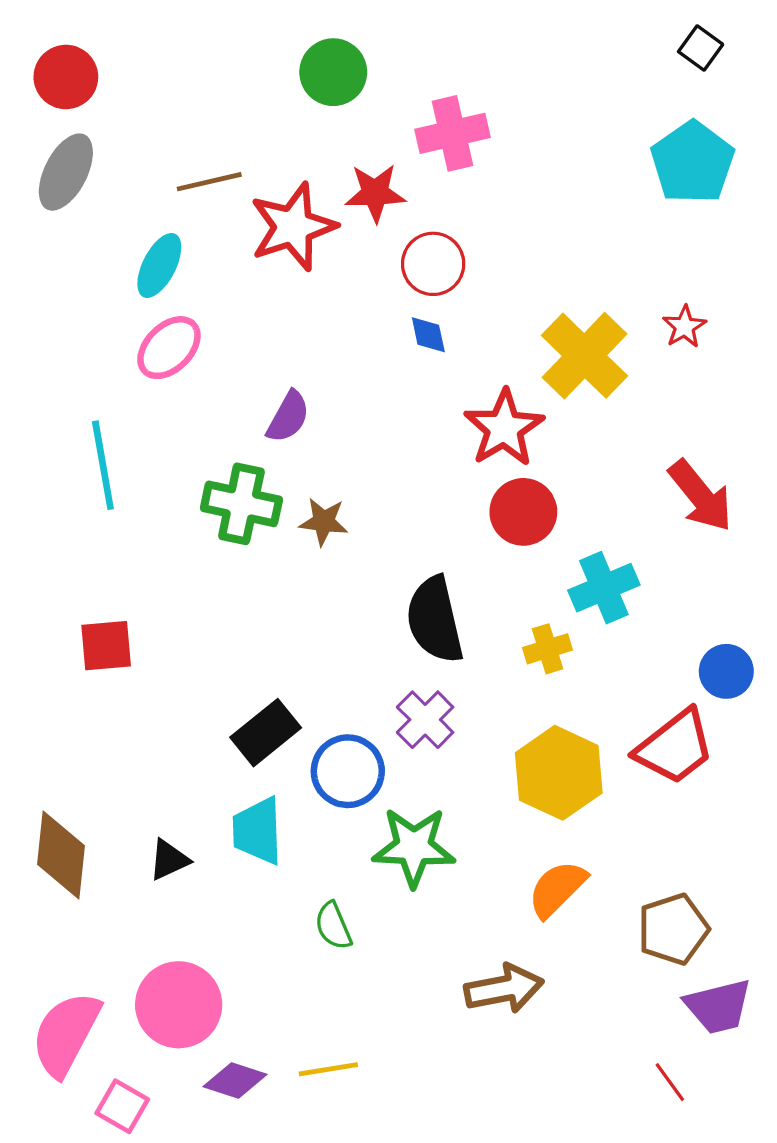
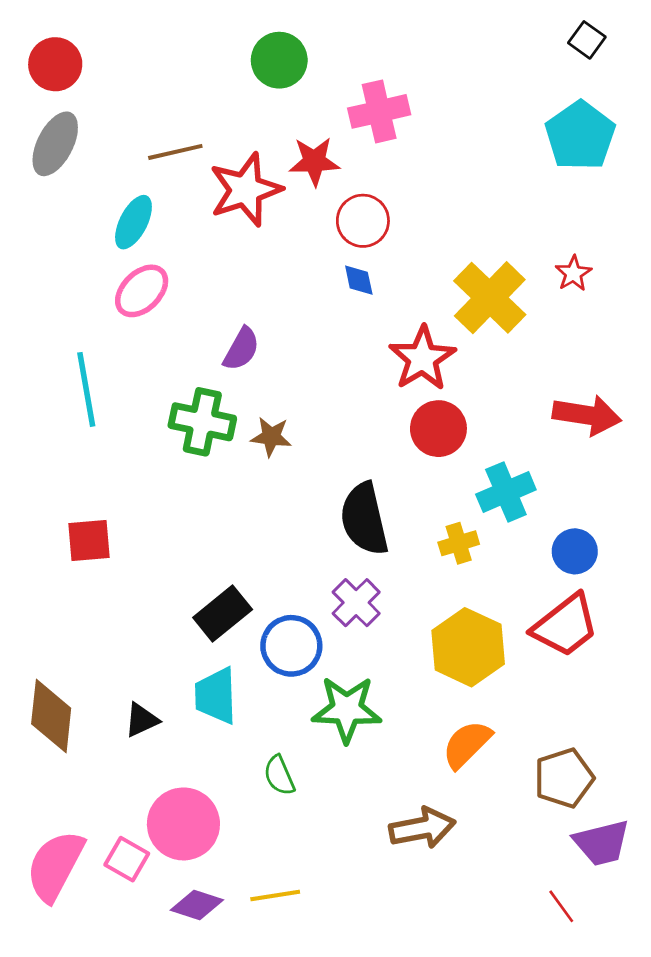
red arrow: (701, 496) -> (587, 415), turned -42
blue circle: (726, 671) -> (575, 551), moved
pink circle: (179, 1005) -> (183, 824), moved
pink square: (122, 1106) -> (127, 859), moved

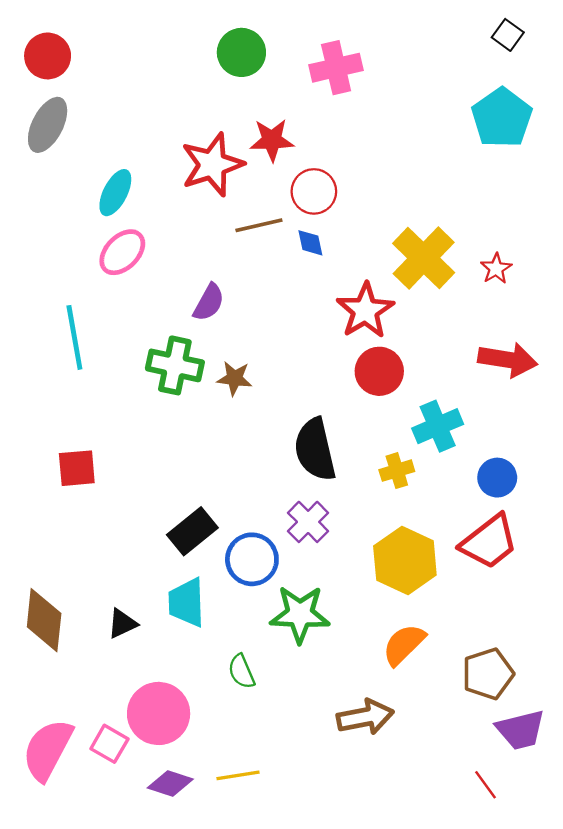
pink cross: (379, 111) -> (336, 68), moved
brown line: (175, 152) -> (259, 225), moved
red star: (573, 273) -> (496, 269), moved

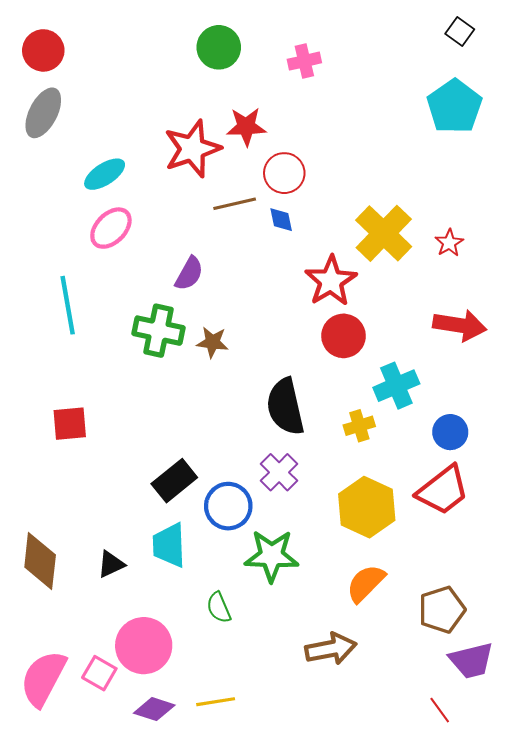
pink cross: (336, 68) -> (304, 61), size x0.7
cyan ellipse: (115, 193) -> (105, 174), turned 30

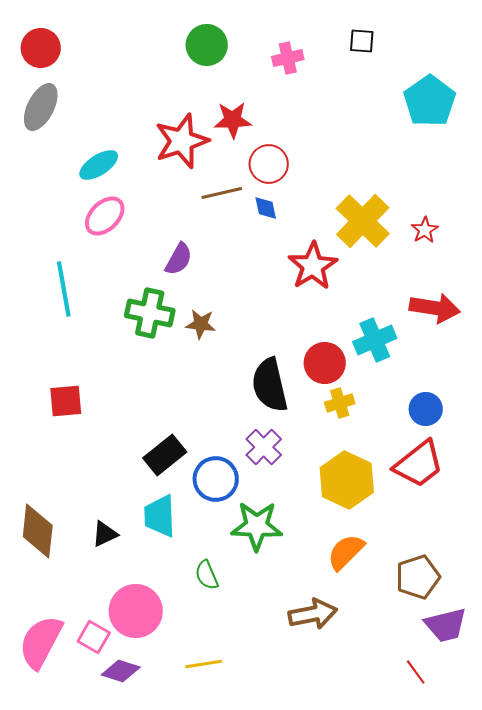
black square: (460, 31) -> (362, 41), moved, turned -32
red circle: (343, 336) -> (325, 363), moved
cyan cross: (396, 386) -> (375, 340), moved
purple diamond: (154, 709) -> (121, 671), moved

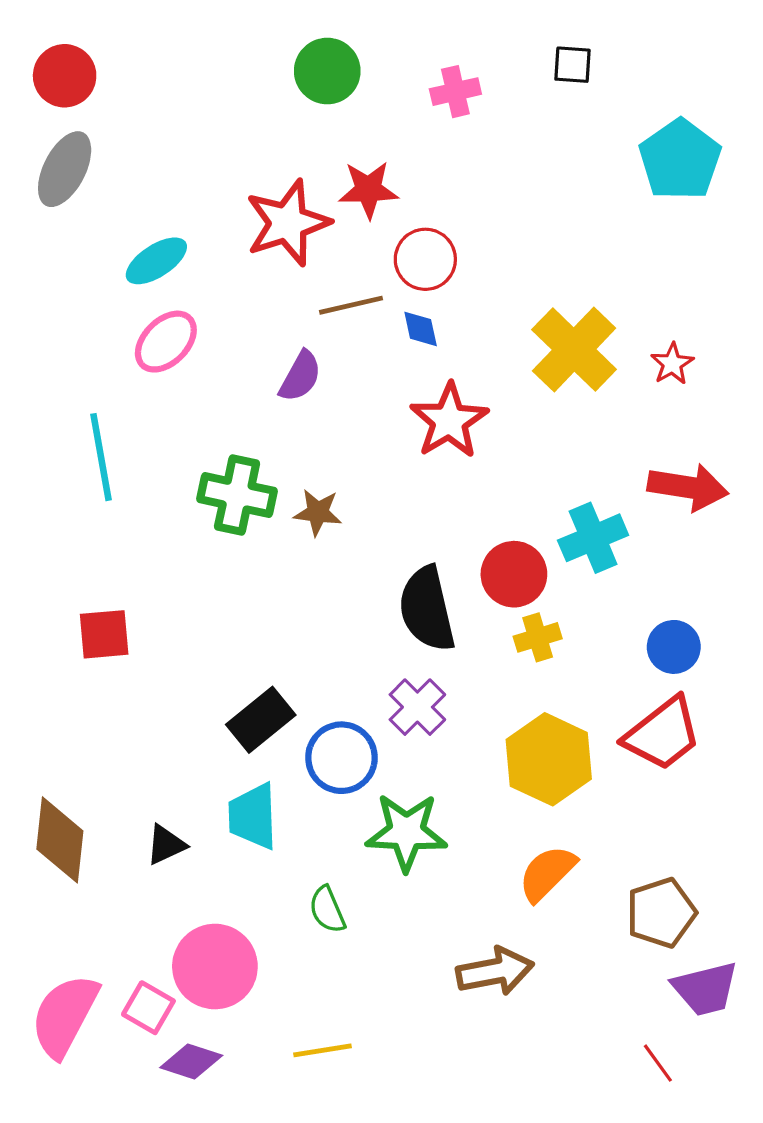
purple semicircle: (179, 259) -> (300, 376), moved
red star: (313, 266) -> (449, 421), moved

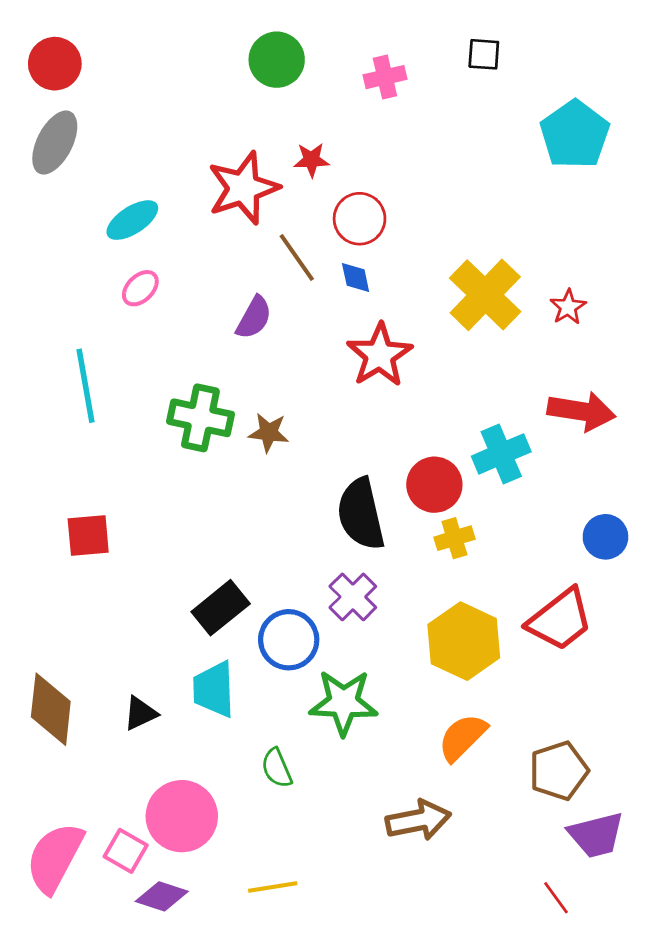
red star: (368, 190) -> (311, 160), size x0.7
brown line: (351, 305) -> (297, 257), turned 68
pink ellipse: (166, 342) -> (140, 288), size x0.7
blue circle: (674, 647) -> (605, 537), moved

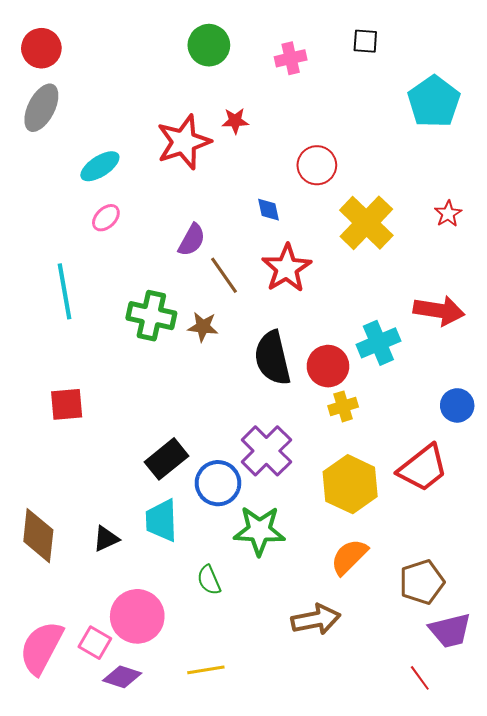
red circle: (360, 219) -> (317, 165), moved
brown line: (297, 257) -> (224, 275), moved
red star: (568, 307) -> (448, 214), moved
black semicircle: (361, 514) -> (272, 358), moved
purple cross: (353, 597) -> (266, 451), size x1.4

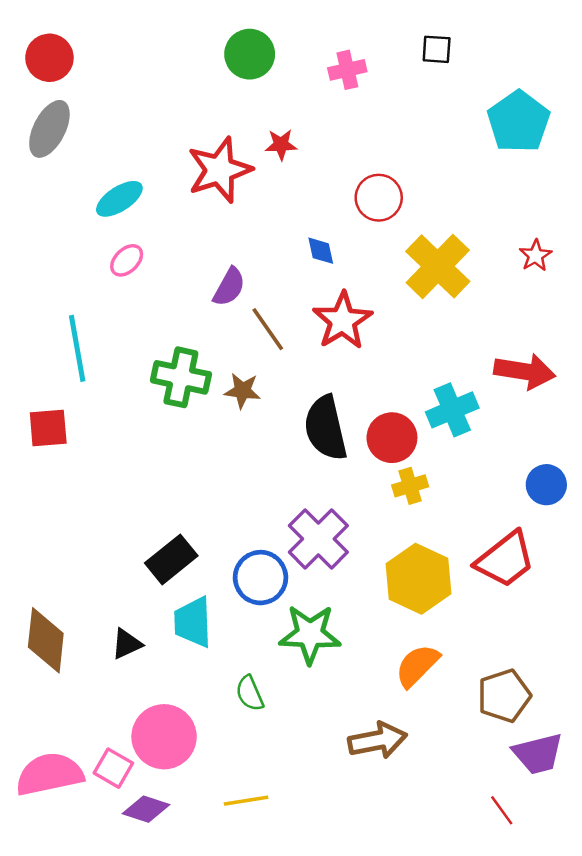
red square: (67, 404) -> (48, 428), moved
black rectangle: (167, 459) -> (171, 559), moved
pink semicircle: (41, 648) -> (49, 774), turned 50

